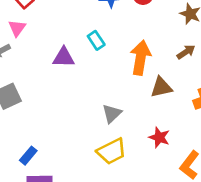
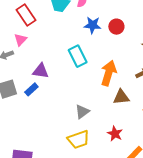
cyan rectangle: (96, 40) -> (78, 56), size x1.5
purple triangle: (64, 57) -> (41, 71), moved
blue rectangle: (28, 156) -> (31, 89), moved

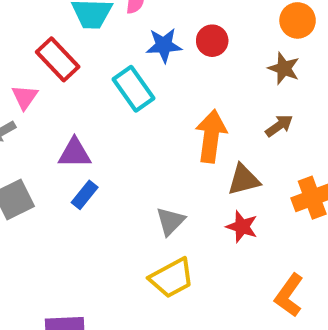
red rectangle: (26, 15) -> (58, 59), moved
cyan rectangle: (78, 56) -> (133, 89), moved
blue rectangle: (31, 89) -> (85, 195), moved
red star: (115, 134) -> (242, 227), moved

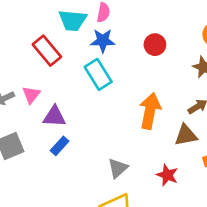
blue star: (164, 45) -> (103, 41), moved
pink triangle: (25, 97) -> (31, 95), moved
brown triangle: (244, 180) -> (186, 135), moved

